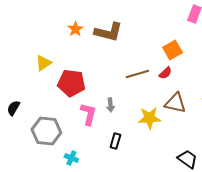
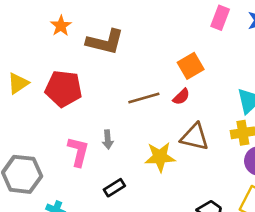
orange star: (75, 29) -> (61, 26), moved
red pentagon: (71, 83) -> (64, 89), moved
black rectangle: (115, 141) -> (114, 188), turned 42

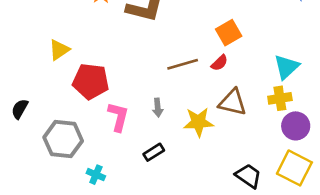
red pentagon: (64, 89) -> (91, 81), moved
gray arrow: (108, 140) -> (158, 108), moved

